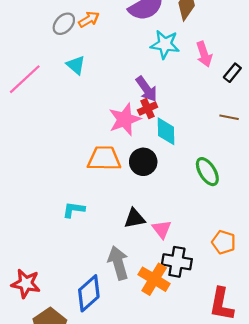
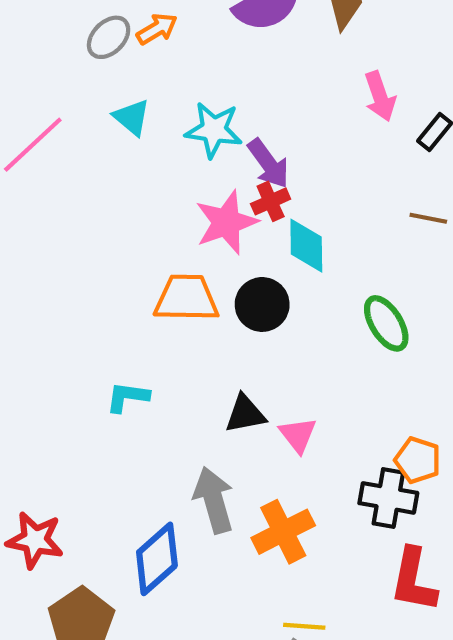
cyan star: (165, 44) -> (214, 130), moved
black cross: (177, 262) -> (388, 498), moved
orange cross: (154, 279) -> (283, 532), turned 32

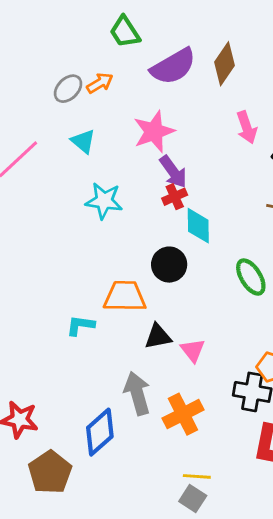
cyan star: (214, 130) -> (104, 201), moved
pink star: (226, 222) -> (154, 132), moved
orange trapezoid: (186, 298) -> (125, 296), moved

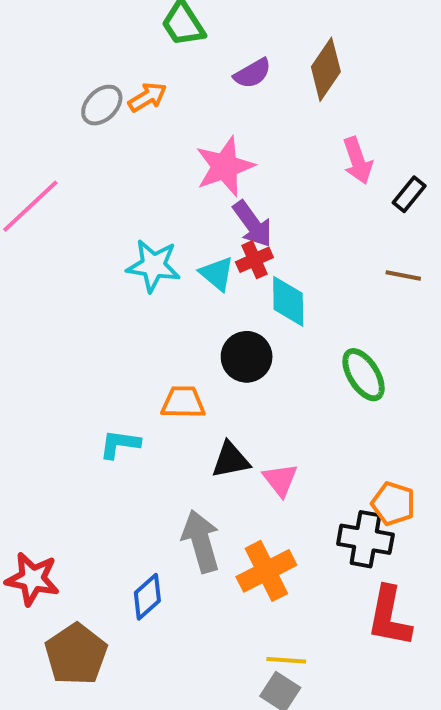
purple semicircle: (173, 66) -> (252, 73), size x0.6
cyan triangle: (83, 141) -> (217, 274), moved
orange trapezoid: (125, 296) -> (183, 402), size x0.7
blue diamond: (100, 432) -> (147, 597), size x0.7

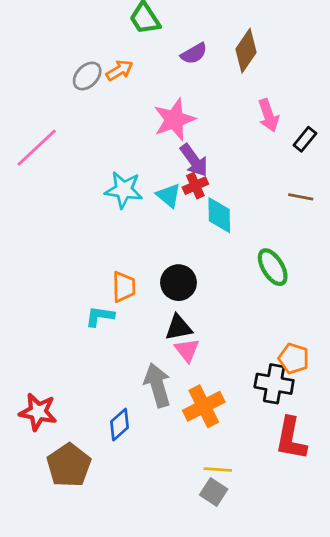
black circle: (247, 357) -> (178, 283), moved
orange trapezoid: (183, 402) -> (124, 287), moved, turned 88
pink triangle: (280, 480) -> (187, 350), moved

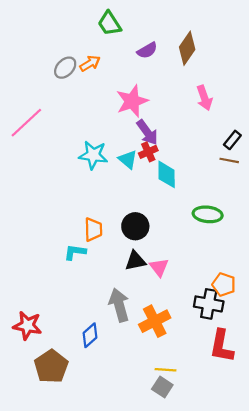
black rectangle: (305, 139) -> (232, 140), moved
green ellipse: (273, 267) -> (208, 214), turned -52
pink triangle: (187, 350) -> (159, 267), moved

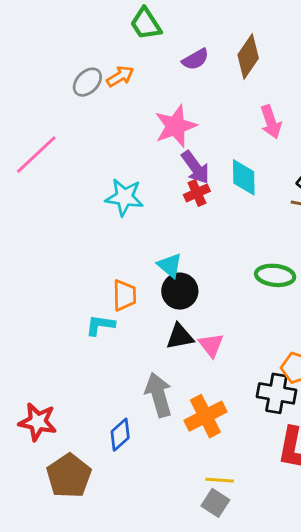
cyan triangle: (128, 159) -> (170, 265), moved
cyan diamond: (167, 174) -> (244, 177), moved

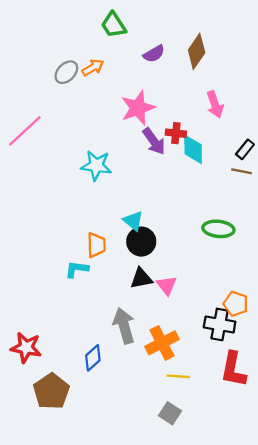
red cross: (197, 193) -> (176, 133), moved, turned 30
yellow line: (220, 480) -> (178, 376), moved

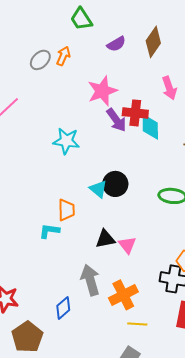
orange arrow: (93, 68) -> (63, 56), turned -36
red cross: (176, 133) -> (135, 113), size x1.4
black circle: (141, 242) -> (115, 184), moved

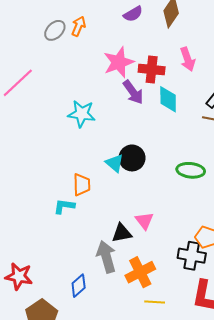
red cross: (135, 113) -> (152, 69), moved
black triangle: (105, 239) -> (122, 233), moved

